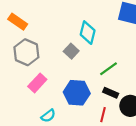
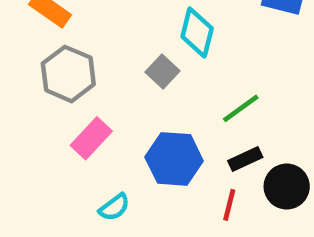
black rectangle: (111, 93) -> (245, 159), turned -48

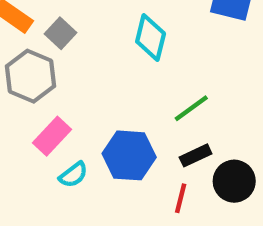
gray square: (163, 72) -> (61, 33), moved
cyan semicircle: (114, 207) -> (73, 175), moved

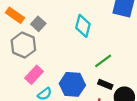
black rectangle: (196, 155) -> (105, 84), turned 48

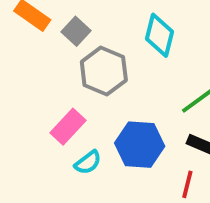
gray hexagon: (23, 45) -> (104, 71), moved

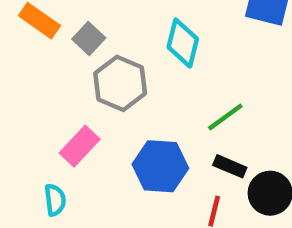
cyan semicircle: (88, 162) -> (55, 200), moved, turned -60

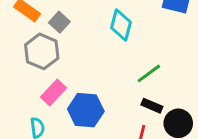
gray hexagon: (120, 83) -> (42, 51), moved
blue hexagon: (160, 166) -> (86, 110), moved

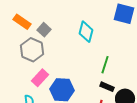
green line: (149, 73) -> (105, 65), turned -36

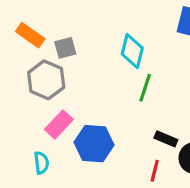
gray square: (44, 30) -> (65, 48), turned 32
green line: (105, 65) -> (145, 88), moved

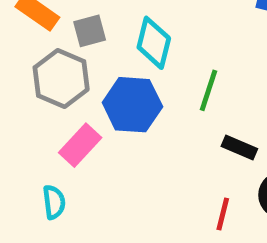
cyan diamond: (132, 51) -> (154, 43), moved
black rectangle: (166, 139) -> (239, 147), moved
blue hexagon: (94, 144) -> (132, 105), moved

